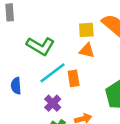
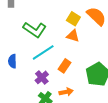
yellow square: (86, 30) -> (73, 19), turned 32
orange rectangle: (74, 78) -> (65, 66), moved, turned 40

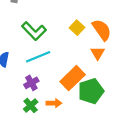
orange triangle: (73, 36) -> (98, 53), moved, turned 32
orange rectangle: (65, 66) -> (73, 78), moved, size x1.6

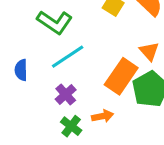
orange triangle: (98, 53) -> (149, 51), moved

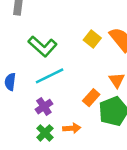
orange rectangle: (121, 76) -> (91, 98), size x0.6

